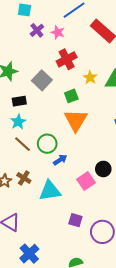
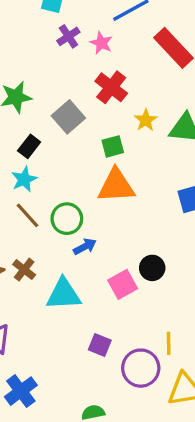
red cross: (67, 59) -> (111, 87), turned -30
black rectangle: (19, 101) -> (29, 146), turned -48
orange triangle: (76, 120) -> (116, 186), turned 50

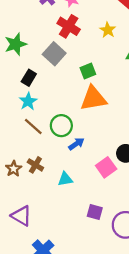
red cross: (111, 87) -> (69, 26), moved
yellow star: (146, 120) -> (108, 30), moved
cyan triangle: (64, 294) -> (65, 179), size x0.6

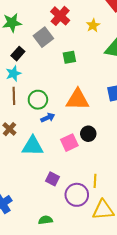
orange triangle: (93, 98) -> (78, 99), moved
brown line: (33, 127) -> (14, 96), turned 36
cyan triangle: (65, 179) -> (33, 146), size x1.6

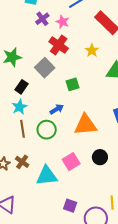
blue arrow: (48, 118) -> (57, 109), moved
pink square: (69, 143) -> (71, 162), moved

